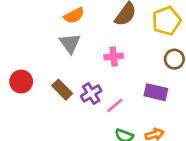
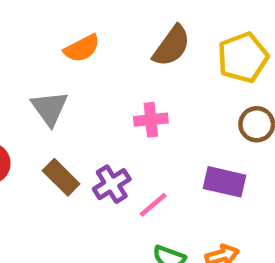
gray triangle: (70, 43) -> (50, 108), moved

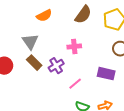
brown rectangle: (61, 177) -> (34, 63), moved
purple cross: (112, 184) -> (56, 66), moved

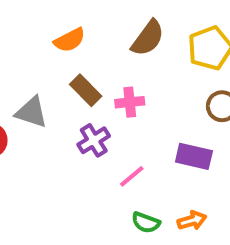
gray triangle: (30, 42) -> (31, 112), moved, turned -36
brown rectangle: (34, 63) -> (86, 90), moved

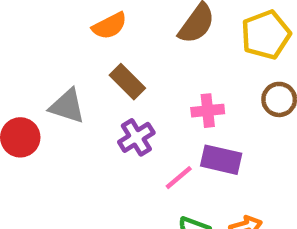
pink cross: (130, 102) -> (208, 111), moved
purple rectangle: (194, 156) -> (221, 160), moved

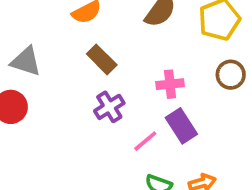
gray triangle: (67, 106) -> (26, 61), moved
purple rectangle: (221, 160) -> (181, 126), turned 44

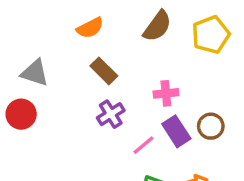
brown circle: (231, 75) -> (211, 126), moved

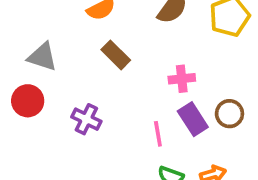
purple cross: (111, 114) -> (86, 119), moved, turned -32
pink line: (144, 145) -> (158, 134), turned -60

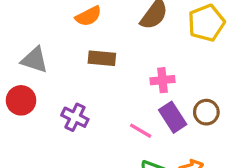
brown rectangle: (116, 55) -> (102, 58), turned -40
pink line: (158, 134) -> (141, 131), turned -50

